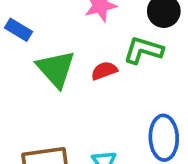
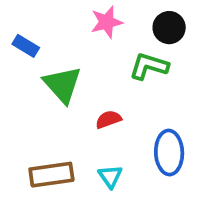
red semicircle: (104, 71) -> (108, 119), moved

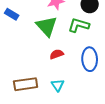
green triangle: (62, 85) -> (47, 26), moved
blue ellipse: (169, 153) -> (90, 59), moved

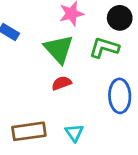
red semicircle: (57, 54) -> (62, 83), moved

